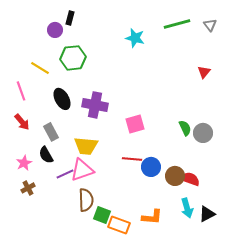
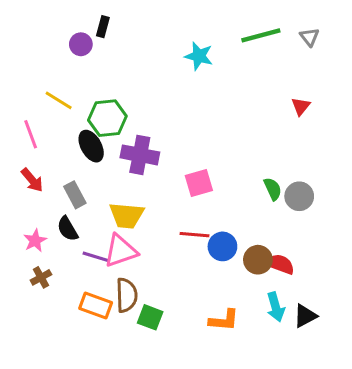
green hexagon: (73, 58) -> (107, 118), moved
purple line: (65, 174) -> (96, 257), turned 42
orange rectangle: (119, 225) -> (96, 305), moved

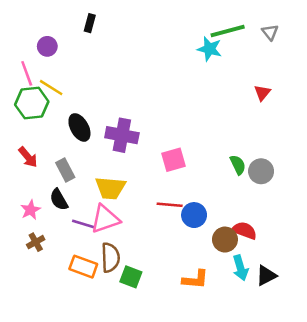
purple circle: (81, 44) -> (47, 46), moved
cyan star: (199, 56) -> (210, 49), moved
green hexagon: (107, 118) -> (32, 103), moved
pink line: (31, 134) -> (27, 73), moved
brown circle: (258, 260) -> (225, 240), moved

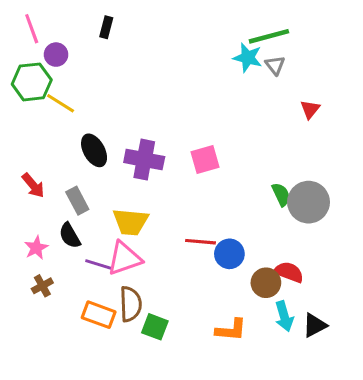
gray triangle: (270, 32) -> (275, 65), moved
pink line: (27, 73) -> (32, 29), moved
green hexagon: (32, 103) -> (32, 82), moved
pink square: (173, 160) -> (205, 160), moved
gray circle: (261, 171) -> (309, 202), size x1.4

